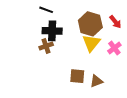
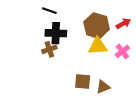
red arrow: (115, 22) -> (123, 24), turned -80
yellow triangle: (91, 43) -> (98, 46), turned 48

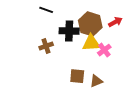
black cross: (56, 33) -> (69, 31), moved
pink cross: (122, 51) -> (104, 50), moved

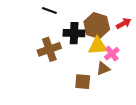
brown cross: (46, 46) -> (49, 49), size x1.5
brown triangle: (96, 81) -> (103, 69), moved

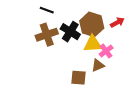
black cross: (74, 33) -> (70, 32), turned 30
brown cross: (49, 49) -> (47, 35), moved

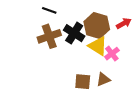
yellow triangle: (93, 44) -> (98, 46), turned 36
brown triangle: (98, 65) -> (103, 79), moved

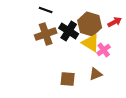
brown square: (83, 82) -> (68, 79), moved

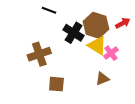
brown cross: (46, 34) -> (39, 54), moved
brown square: (68, 79) -> (56, 84), moved

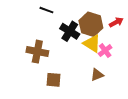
brown cross: (39, 54) -> (37, 52), turned 30

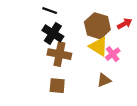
black cross: (70, 31) -> (53, 33), moved
brown cross: (37, 52) -> (59, 54), moved

